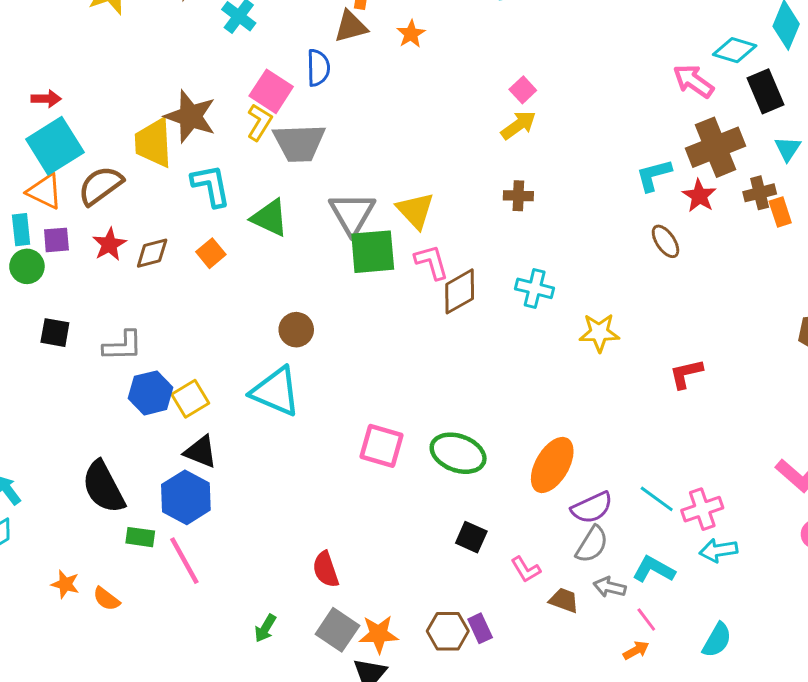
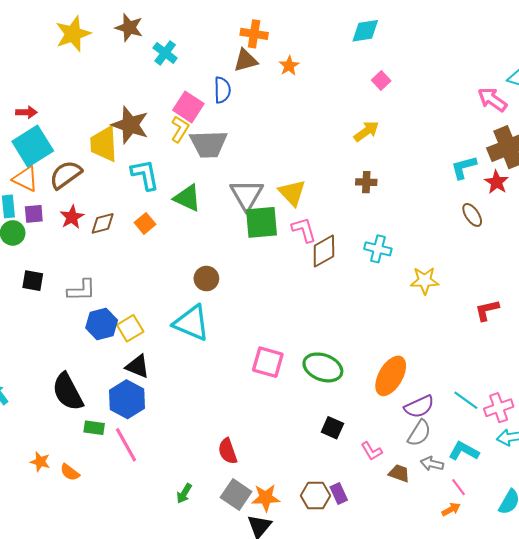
pink square: (523, 90) -> (381, 80), moved

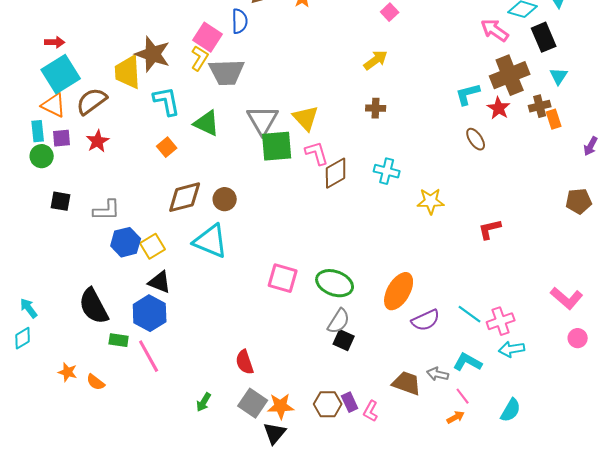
brown diamond: (103, 223) -> (185, 197), moved, size x1.5
gray semicircle: (419, 433) -> (339, 321), moved
pink L-shape: (372, 451) -> (371, 411), moved, turned 60
brown trapezoid: (399, 473) -> (407, 383), size x1.4

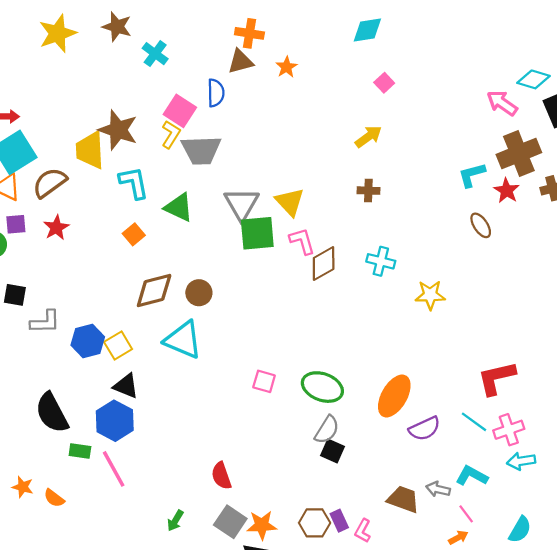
gray L-shape: (107, 210) -> (45, 322), moved
red L-shape: (490, 229) -> (496, 378), moved, size x1.5
pink square: (283, 278) -> (264, 381), size x0.7

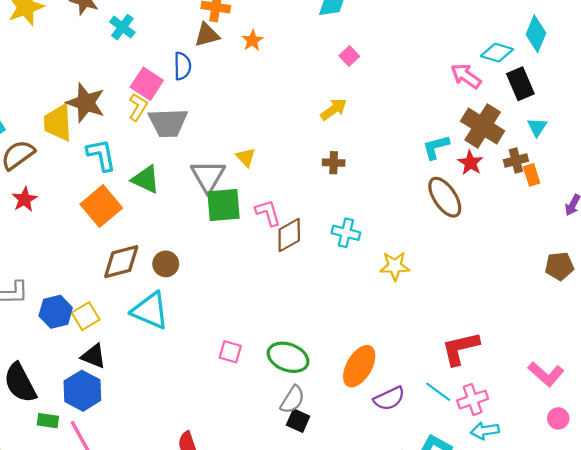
brown cross: (519, 154) -> (483, 126), turned -36
yellow triangle: (290, 202) -> (246, 157), moved, size x0.7
brown ellipse: (481, 225) -> (445, 197), size x1.6
orange square: (134, 234) -> (101, 206), size x1.8

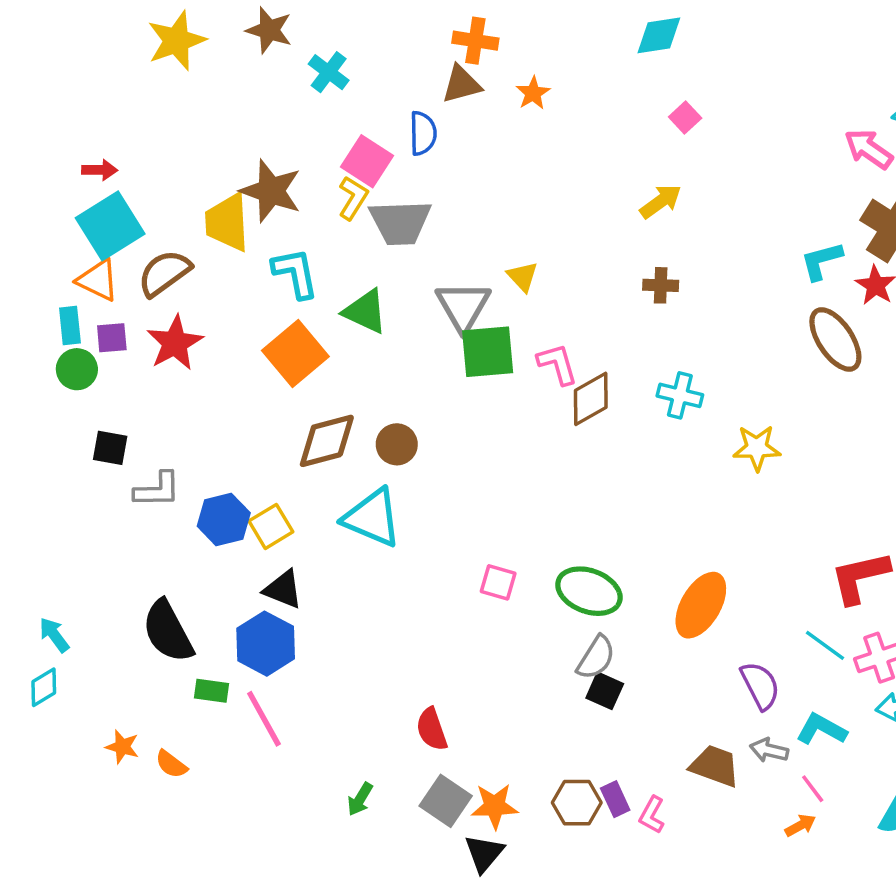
red star: (25, 199) -> (175, 343), size x1.4
purple semicircle: (389, 398) -> (760, 686), moved, turned -92

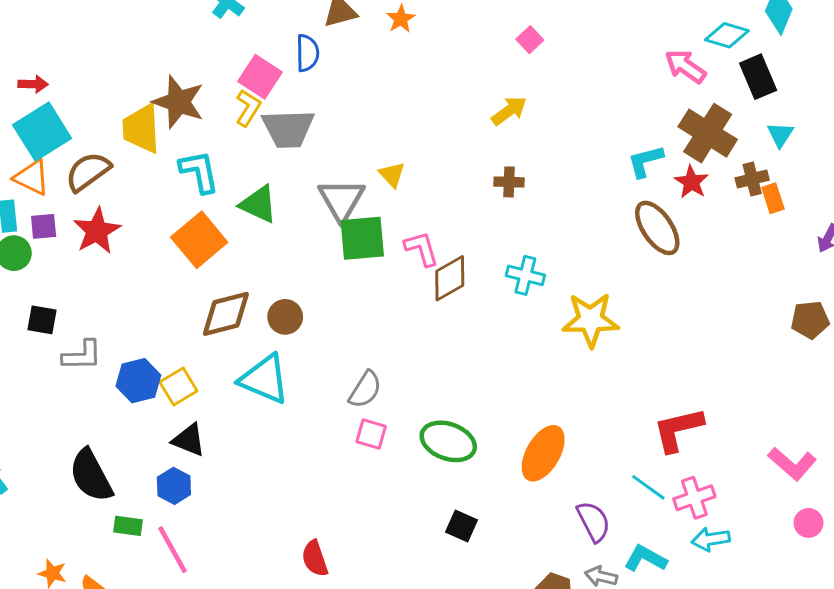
yellow star: (757, 448) -> (591, 320), size x1.4
blue hexagon: (266, 644) -> (174, 486), size x0.7
gray semicircle: (596, 658) -> (365, 390), moved

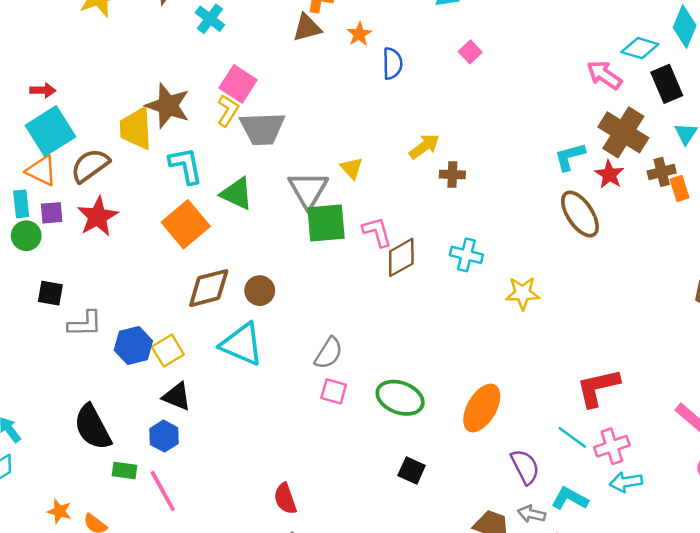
blue semicircle: (307, 53) -> (392, 63), moved
yellow arrow: (509, 111) -> (424, 146), moved
yellow star: (591, 320) -> (523, 293), size x0.7

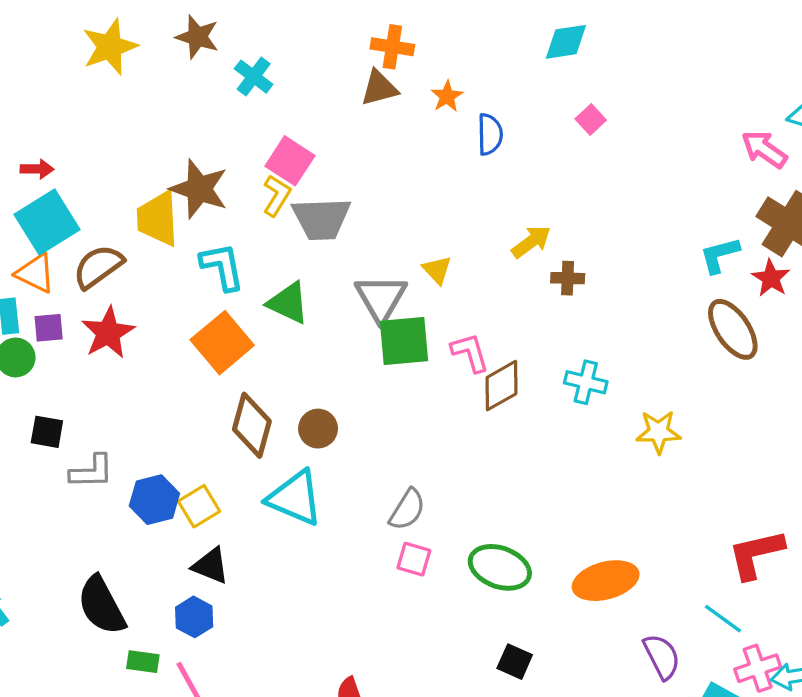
brown diamond: (209, 288) -> (252, 425), turned -60
orange ellipse: (482, 408) -> (606, 581), turned 45
pink cross: (612, 446) -> (758, 668), moved

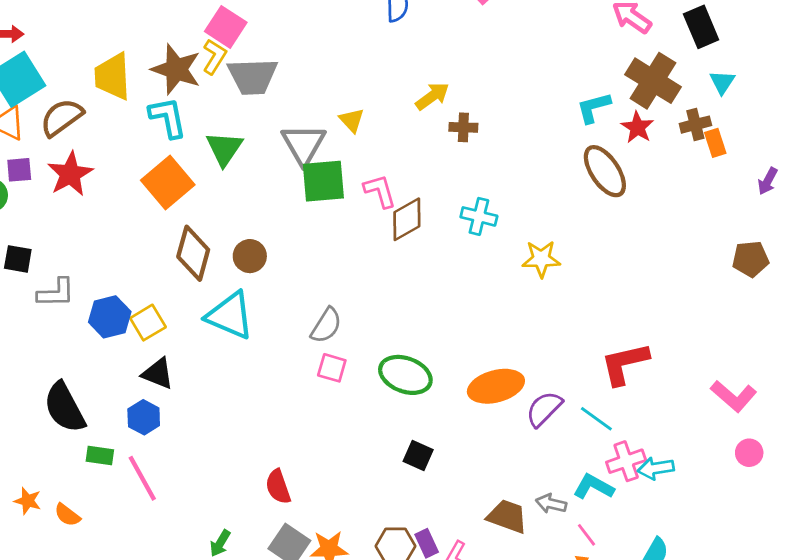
brown star: (199, 189) -> (176, 69), moved
green triangle: (288, 303) -> (224, 149), turned 39
purple semicircle: (662, 657) -> (544, 409), moved, turned -108

